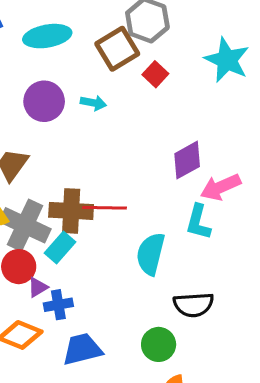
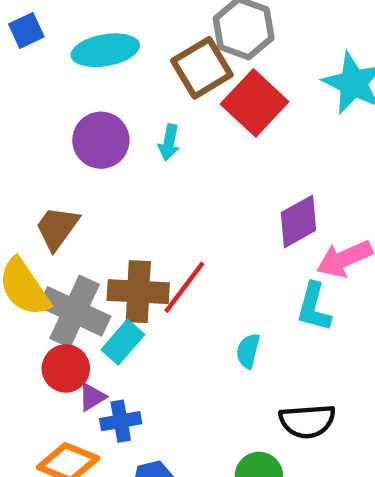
red square: (155, 74) -> (255, 103), size x1.8
cyan arrow: (93, 103) -> (169, 142), turned 90
red line: (105, 208) -> (184, 287), turned -54
cyan semicircle: (151, 254) -> (248, 351), size x0.6

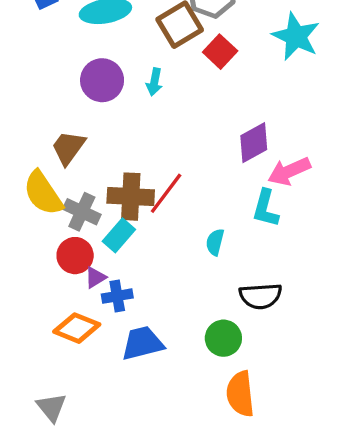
red square: (255, 103) -> (220, 52), size x0.7
gray cross: (75, 311) -> (82, 212), size x0.7

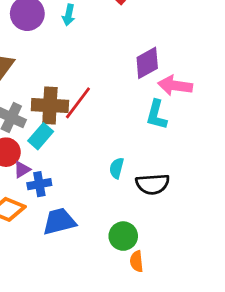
pink arrow: (289, 171) -> (175, 86), turned 32
cyan semicircle: (215, 242) -> (117, 168), moved
green circle: (223, 338) -> (123, 236), moved
orange semicircle: (240, 394) -> (137, 261), size x0.6

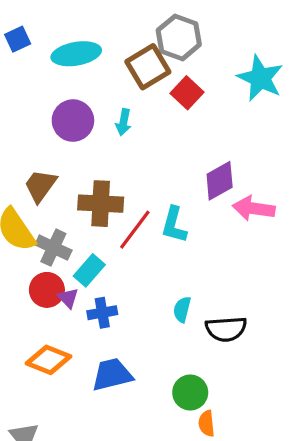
brown cross: (50, 106) -> (101, 204), moved
cyan L-shape: (157, 115) -> (174, 225), moved
purple triangle: (22, 169) -> (68, 298), moved, turned -42
blue cross: (39, 184) -> (102, 313), moved

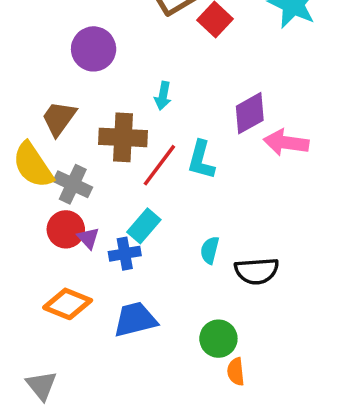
cyan arrow: (123, 122) -> (163, 96), moved
cyan rectangle: (89, 270) -> (144, 226), moved

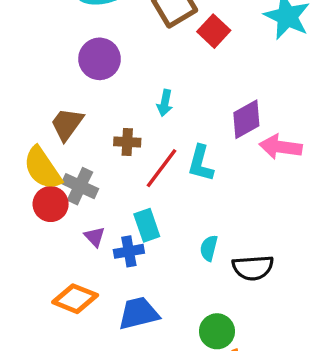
brown cross: (123, 137) -> (127, 142), size x0.6
cyan rectangle: (144, 226) -> (147, 225), turned -60
red circle: (66, 229) -> (51, 204), moved

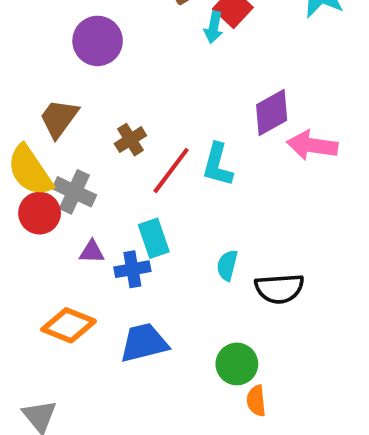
cyan arrow: (165, 103) -> (214, 27), moved
brown cross: (127, 142) -> (130, 140), turned -35
purple triangle: (95, 237) -> (92, 252), turned -45

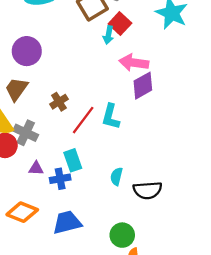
purple circle: (98, 41) -> (27, 51), moved
pink arrow: (312, 145) -> (134, 63), moved

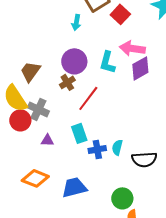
cyan arrow: (108, 35) -> (76, 22), moved
purple circle: (27, 51) -> (74, 61), moved
cyan L-shape: (111, 117) -> (107, 62), moved
blue cross: (60, 179) -> (97, 149), moved

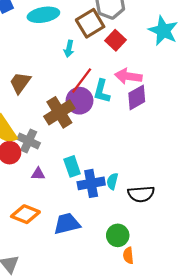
purple circle: (74, 61) -> (80, 101), moved
brown trapezoid: (30, 71) -> (20, 83), moved
brown cross: (67, 82) -> (59, 112), size x1.8
red line: (88, 98) -> (82, 81), moved
blue cross: (97, 149) -> (91, 183), size x1.4

